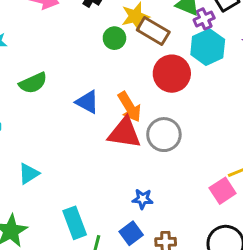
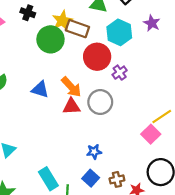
purple cross: (204, 19) -> (120, 73), moved
green circle: (114, 38) -> (50, 39), size x1.6
red triangle: (124, 133) -> (71, 106), size x0.7

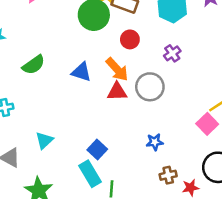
red circle: (97, 57) -> (130, 39), moved, size x0.6
blue star: (94, 152) -> (155, 142), moved
blue square: (91, 178) -> (97, 149), moved

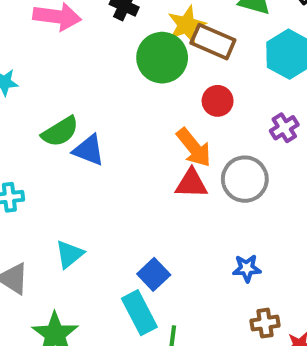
blue triangle: (81, 72) -> (89, 150), moved

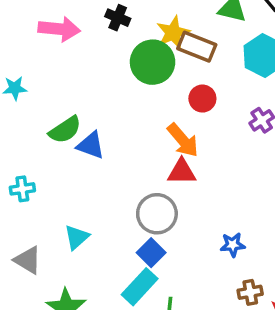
gray circle: (245, 179) -> (157, 214), moved
cyan rectangle: (139, 313) -> (140, 287), turned 72

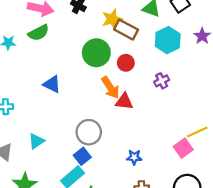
green circle: (153, 62) -> (96, 53), moved
green semicircle: (65, 130) -> (38, 33), moved
red triangle: (182, 172) -> (124, 101), moved

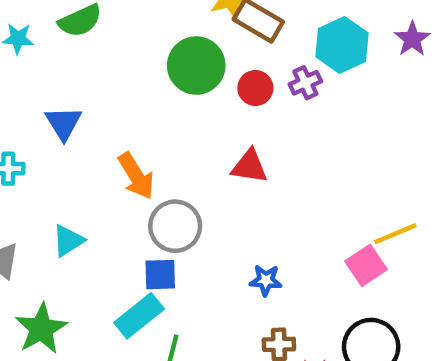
purple cross: (162, 81) -> (305, 83), moved
blue triangle: (52, 84) -> (63, 123), moved, turned 30
orange arrow: (110, 88) -> (136, 176), moved
blue square: (82, 156) -> (160, 275), turned 35

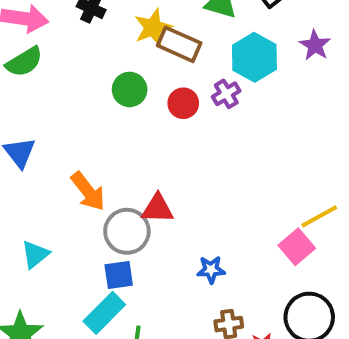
green circle: (196, 66) -> (130, 89), size x0.7
red triangle: (249, 166) -> (158, 209), moved

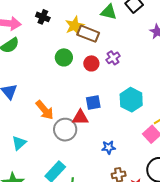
cyan hexagon: (254, 57) -> (131, 100), moved
blue square: (119, 275) -> (93, 102), moved

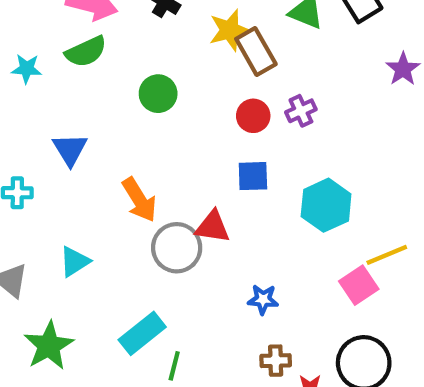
brown rectangle: (88, 34) -> (256, 52), turned 30
green circle: (64, 57) -> (158, 94), moved
blue square: (93, 102) -> (253, 176), moved

